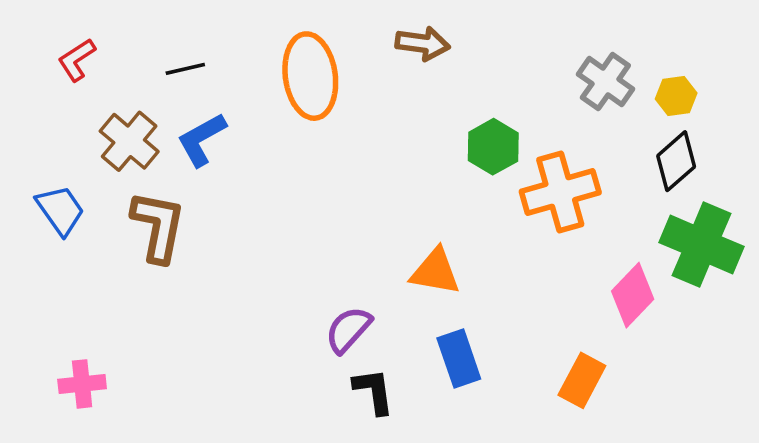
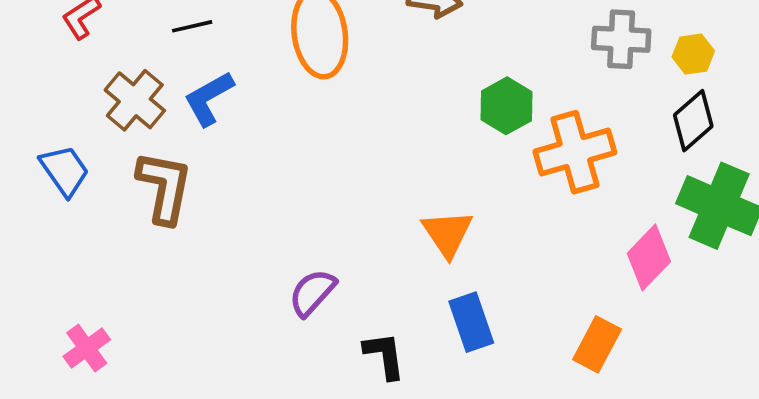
gray cross: (605, 82) -> (621, 39), turned -32
orange triangle: (435, 272) -> (447, 233), turned 46
purple semicircle: (348, 330) -> (312, 293), moved
pink cross: (82, 384) -> (87, 348), turned -30

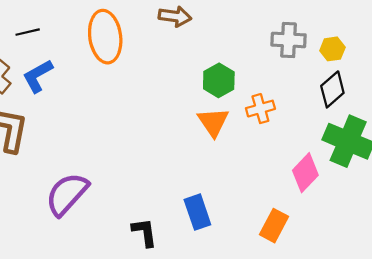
orange cross: (575, 152) -> (260, 109), size x0.6
orange triangle: (447, 233) -> (213, 122), moved
purple semicircle: (312, 293) -> (67, 194), moved, size x1.5

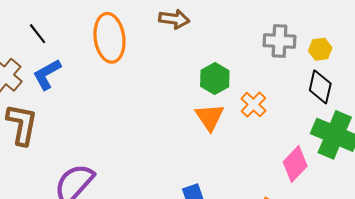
black line: (28, 32) -> (38, 34), turned 65
black diamond: (332, 89) -> (320, 87), turned -36
orange cross: (260, 109) -> (253, 105), turned -30

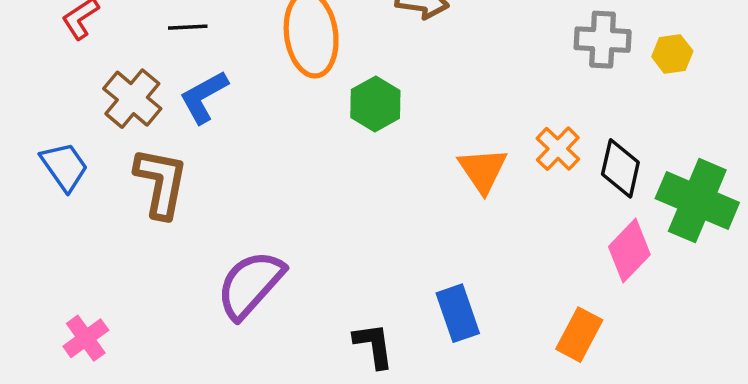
black line: (38, 34) -> (188, 27), turned -55
green hexagon: (215, 79) -> (375, 104), moved
black diamond: (320, 87) -> (620, 168), moved

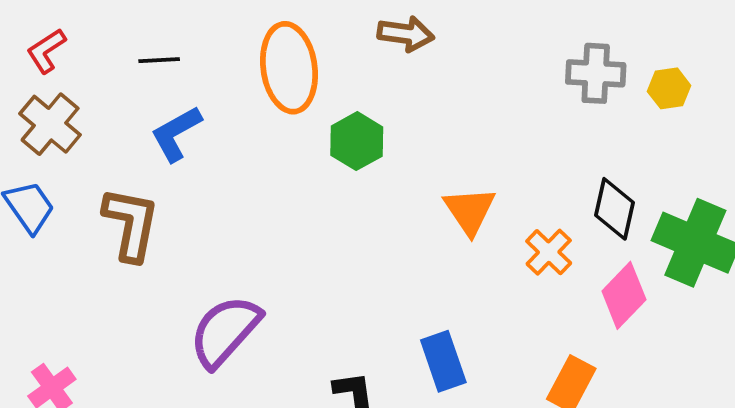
brown cross: (132, 99) -> (50, 124), moved
orange cross: (558, 149) -> (549, 252), moved

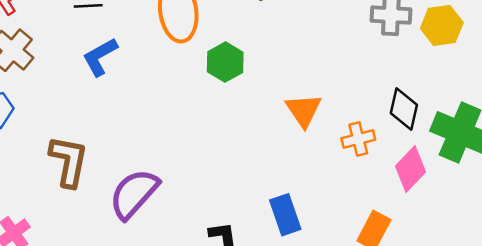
yellow hexagon: (669, 88) -> (442, 25), size x1.4
brown L-shape: (131, 224) -> (69, 161), moved
orange cross: (549, 252) -> (358, 139), turned 32

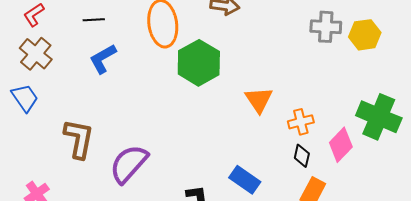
green hexagon: (225, 62) -> (199, 63), size x1.5
black diamond: (404, 109) -> (302, 156), moved, size x0.7
blue rectangle: (285, 215) -> (245, 180), turned -36

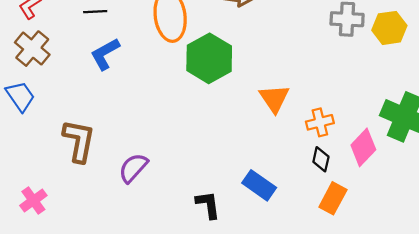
purple semicircle: (129, 164) -> (133, 168), size x0.7

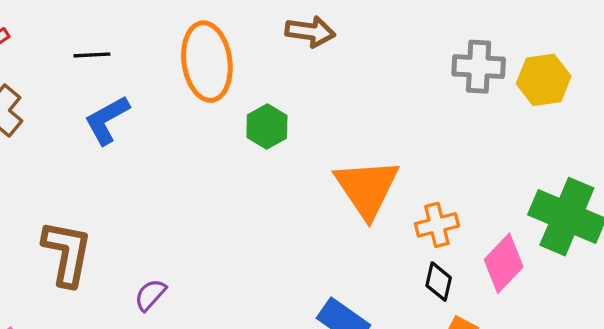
green hexagon: (209, 58) -> (267, 127), size x0.6
orange triangle: (274, 98) -> (367, 188), size x1.4
purple semicircle: (133, 168) -> (150, 295), size x0.7

